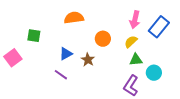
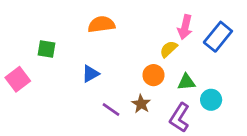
orange circle: (103, 39) -> (153, 75), moved
yellow semicircle: (131, 42) -> (169, 49), moved
brown star: (88, 60) -> (141, 104), moved
purple line: (61, 75) -> (111, 109), moved

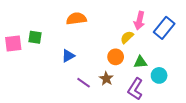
pink square: (18, 79) -> (13, 43), moved, turned 30

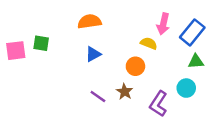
yellow semicircle: (127, 37) -> (149, 43), turned 64
blue triangle: (68, 56) -> (93, 54), moved
green triangle: (140, 62) -> (196, 61), moved

